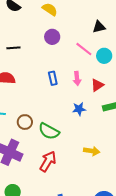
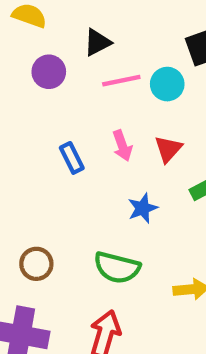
black triangle: (99, 27) -> (97, 42), moved
pink line: (84, 49) -> (121, 81), turned -36
green semicircle: (49, 131) -> (117, 268), moved

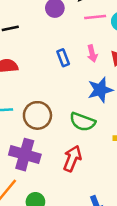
blue star: (143, 208) -> (100, 90), size x1.5
brown circle: (36, 264) -> (37, 115), size x1.5

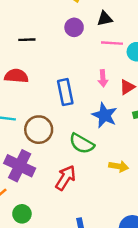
blue rectangle: (63, 58) -> (65, 92), moved, size x1.5
blue star: (100, 90) -> (105, 115), turned 30

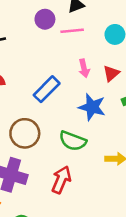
pink line: (112, 43) -> (72, 31), moved
blue rectangle: (65, 92) -> (47, 89), turned 65

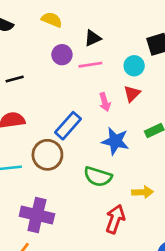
red triangle: (111, 73) -> (132, 94), moved
brown circle: (25, 133) -> (47, 155), moved
red arrow: (61, 180) -> (115, 219), moved

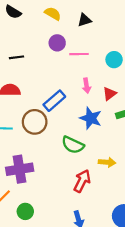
black triangle: (93, 38) -> (85, 20), moved
red triangle: (132, 94) -> (110, 94), moved
purple cross: (37, 215) -> (20, 169), turned -30

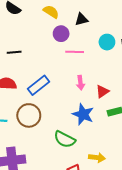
purple circle: (57, 43) -> (61, 34), moved
cyan circle: (114, 60) -> (107, 42), moved
blue rectangle: (54, 101) -> (38, 85), moved

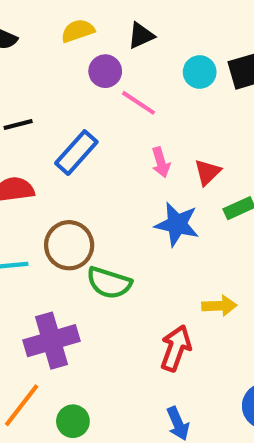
yellow semicircle: (51, 12) -> (78, 31), turned -42
pink line: (75, 52) -> (138, 103), turned 42
blue rectangle: (38, 85) -> (76, 153), moved
green semicircle: (65, 139) -> (109, 283), moved

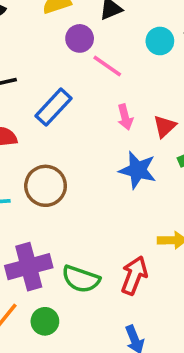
green semicircle: (109, 283) -> (81, 279), moved
green circle: (73, 421) -> (45, 321), moved

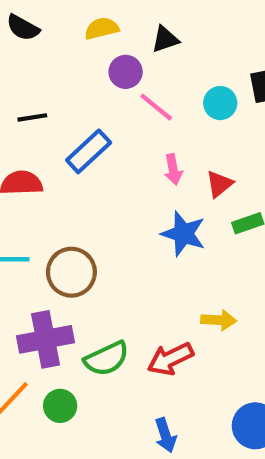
cyan circle: (160, 41) -> (220, 103), moved
brown circle: (46, 186) -> (71, 272), moved
red arrow: (134, 275) -> (170, 359), turned -141
green semicircle: (81, 279) -> (107, 359), turned -48

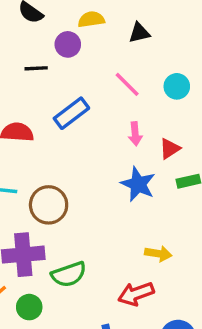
purple circle: (126, 72) -> (68, 44), moved
black line: (32, 117) -> (36, 68), moved
red arrow: (170, 359) -> (136, 294), moved

